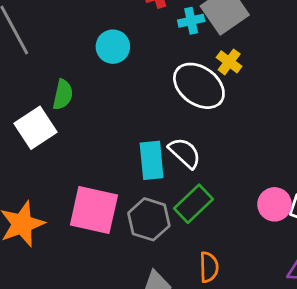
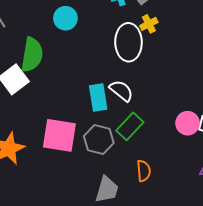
yellow cross: (229, 62) -> (149, 24), turned 30
white ellipse: (199, 86) -> (128, 42), turned 57
green semicircle: (63, 95) -> (32, 55), size x1.6

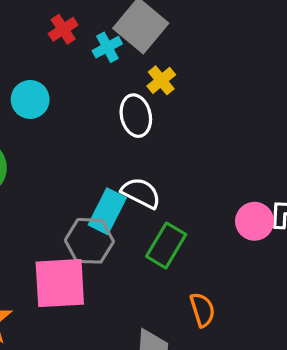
white ellipse: (128, 42) -> (136, 116), size x0.7
cyan rectangle: (98, 97) -> (107, 211), turned 48
gray hexagon: (99, 139) -> (89, 241), moved

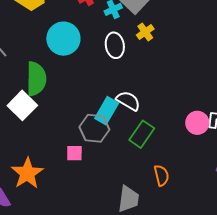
cyan circle: (30, 99) -> (63, 39), size x1.4
white ellipse: (136, 116) -> (115, 45), moved
pink square: (60, 283) -> (74, 153), size x0.5

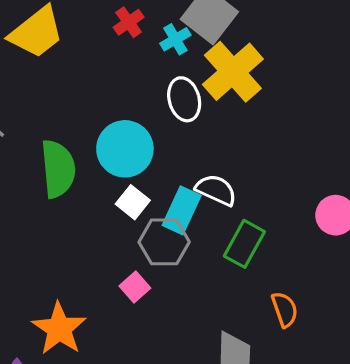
yellow cross: (145, 32) -> (233, 72), size x2.0
cyan circle: (63, 39) -> (125, 149), moved
white square: (22, 105) -> (133, 202), moved, size x0.7
pink square: (74, 153) -> (135, 287), turned -36

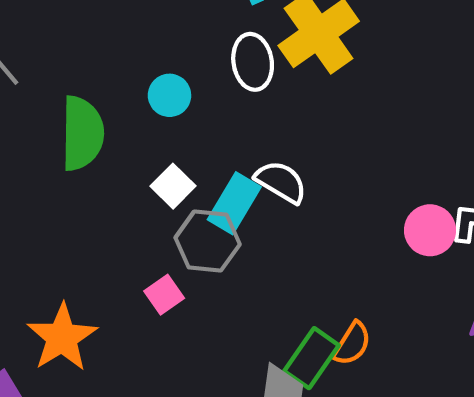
cyan circle: (125, 149) -> (169, 95), moved, size x0.6
green rectangle: (244, 244) -> (312, 358), moved
orange semicircle: (285, 309) -> (352, 344), turned 45

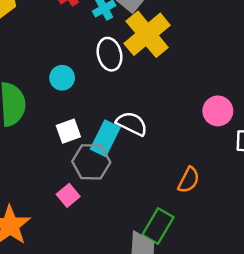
white square: (173, 186) -> (68, 131), turned 30
pink circle: (430, 230) -> (218, 111), moved
orange semicircle: (352, 344) -> (189, 180), moved

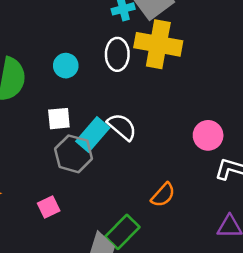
yellow cross: (147, 34) -> (158, 44), turned 36
pink square: (68, 195) -> (49, 207), moved

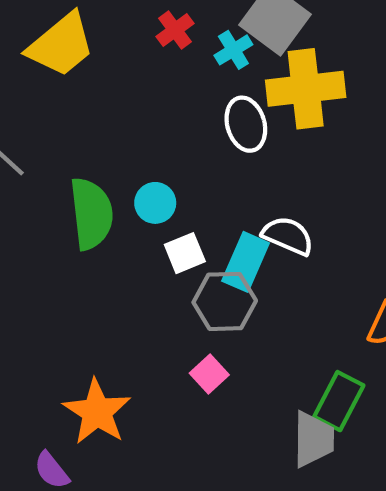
cyan circle: (66, 66) -> (155, 203), moved
pink square: (49, 207) -> (209, 374), moved

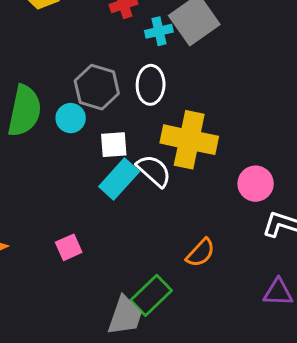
yellow cross: (306, 89) -> (189, 140), moved
white square: (185, 253) -> (114, 145), moved
gray hexagon: (225, 301) -> (97, 87), moved

